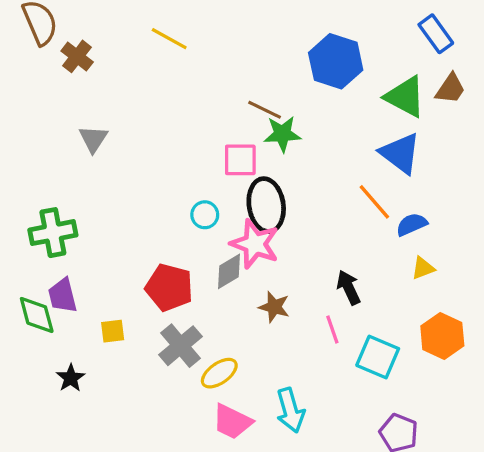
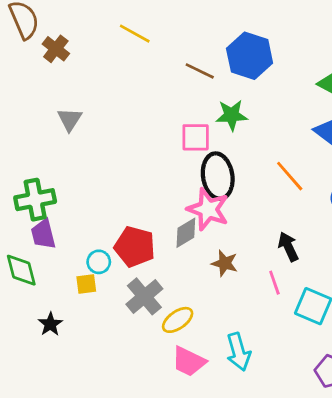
blue hexagon: (336, 61) -> (250, 56), moved
brown line: (265, 110) -> (200, 71), moved
orange line: (374, 202) -> (290, 176), moved
cyan circle: (205, 215) -> (99, 262), moved
purple trapezoid: (63, 296) -> (43, 234), moved

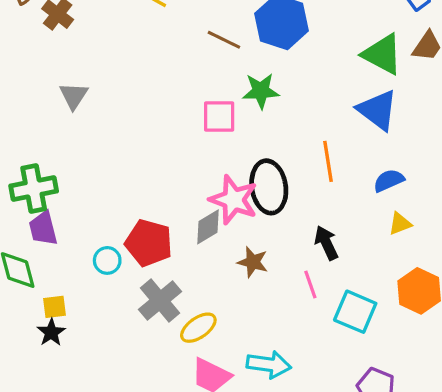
black ellipse: (218, 176) -> (269, 187), moved
orange line: (290, 176) -> (328, 161), turned 32
yellow square: (86, 284) -> (54, 307), moved
cyan arrow: (238, 352) -> (269, 364), turned -66

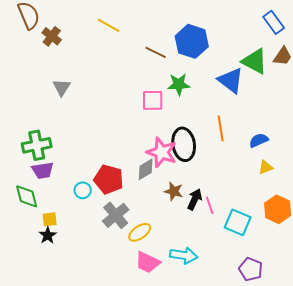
blue triangle: (378, 110) -> (231, 80), moved
purple trapezoid: (43, 228) -> (43, 170), turned -85
black arrow: (326, 243) -> (195, 199), moved, turned 50

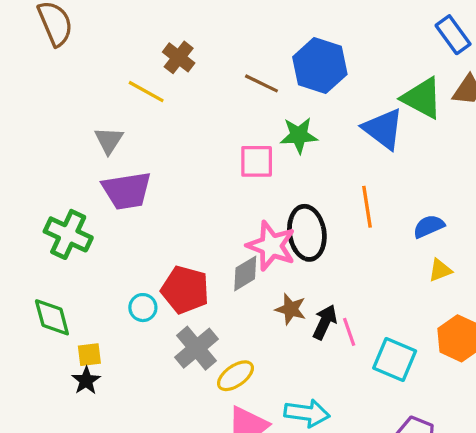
yellow line: (109, 25) -> (146, 92), moved
brown cross: (52, 36) -> (179, 57), moved
green cross: (37, 145) -> (68, 234), turned 36
purple trapezoid: (43, 170) -> (127, 191), moved, size x1.4

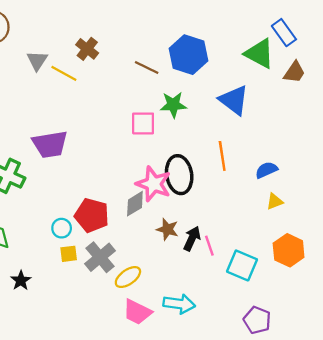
green triangle: (422, 98) -> (259, 54), moved
gray triangle: (109, 140) -> (37, 61), moved
yellow square: (89, 355) -> (69, 254), moved

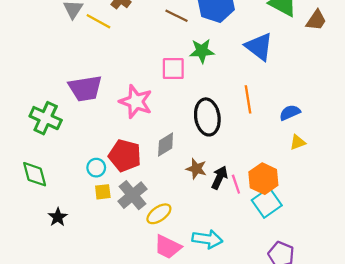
pink star: (154, 184) -> (136, 102), moved
orange hexagon: (289, 250) -> (263, 179), moved
cyan square: (242, 265) -> (267, 203), turned 32

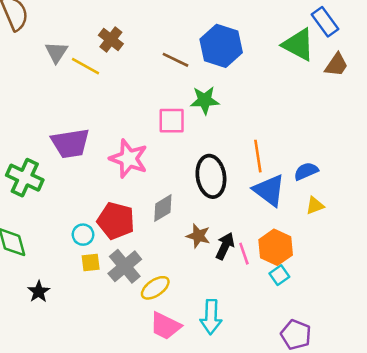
blue triangle: (259, 47) -> (269, 190), moved
cyan square: (267, 203) -> (279, 275), size x0.6
cyan arrow: (207, 239) -> (211, 317), turned 84

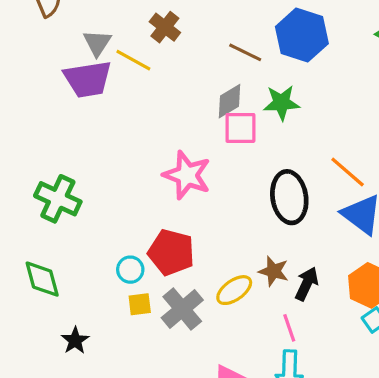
purple trapezoid: (70, 143) -> (88, 79), moved
orange line: (258, 156) -> (348, 172), turned -40
gray diamond: (163, 208) -> (229, 101), moved
pink line: (244, 254) -> (289, 328), moved
yellow ellipse: (155, 288) -> (234, 290), moved

